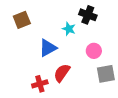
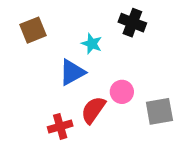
cyan star: (69, 29) -> (92, 44), moved
pink circle: (94, 51) -> (122, 92), moved

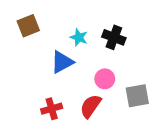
black cross: (132, 23) -> (114, 37), moved
red semicircle: (93, 110) -> (91, 106), moved

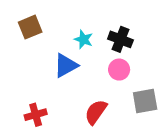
pink circle: (105, 79) -> (119, 70), moved
red cross: (52, 109) -> (36, 115), moved

